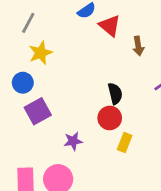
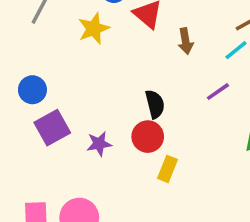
yellow star: (40, 53) -> (94, 28), moved
purple star: (73, 141) -> (99, 144), moved

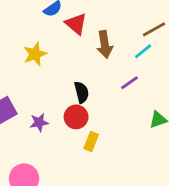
yellow star: (94, 28) -> (35, 54), moved
brown arrow: (186, 41) -> (105, 44), size x1.4

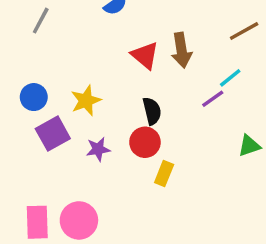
red triangle: (76, 24) -> (145, 55), moved
cyan line: (143, 51) -> (230, 78), moved
yellow star: (35, 54) -> (86, 101), moved

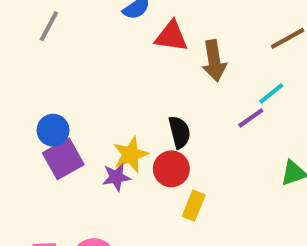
red triangle: (145, 55) -> (171, 36), moved, turned -32
blue circle: (34, 97) -> (53, 130), moved
yellow star: (86, 101) -> (131, 155), moved

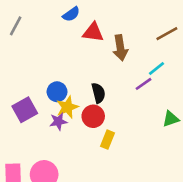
blue circle: (53, 130) -> (57, 92), moved

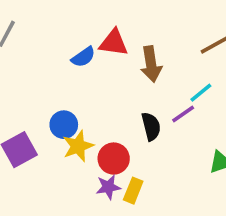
blue semicircle: (71, 14) -> (83, 57), moved
black semicircle: (98, 93) -> (151, 126), moved
purple star: (58, 121) -> (108, 187), moved

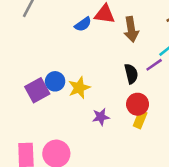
blue circle: (64, 125) -> (55, 81), moved
red circle: (114, 159) -> (138, 104), moved
yellow rectangle: (133, 191) -> (140, 119), moved

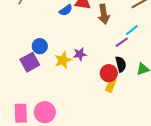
black semicircle: (131, 74) -> (121, 64), moved
blue circle: (55, 81) -> (40, 46), moved
purple star: (101, 117) -> (80, 54), moved

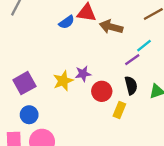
brown arrow: (104, 14) -> (111, 27), turned 114
blue circle: (40, 46) -> (29, 115), moved
red circle: (109, 73) -> (102, 91), moved

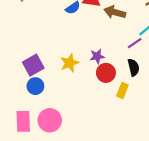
purple star: (83, 74) -> (97, 56), moved
blue circle: (29, 115) -> (35, 86), moved

